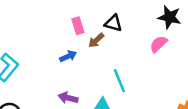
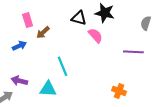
black triangle: (113, 23) -> (79, 18), moved
pink semicircle: (158, 44) -> (95, 35), turned 91

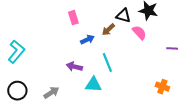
brown arrow: (43, 32) -> (108, 30), moved
blue arrow: (19, 46) -> (87, 40), moved
purple arrow: (19, 81) -> (74, 67), moved

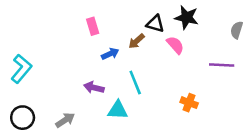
orange cross: (162, 87) -> (189, 103), moved

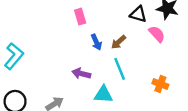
brown arrow: (136, 41) -> (118, 42), moved
blue arrow: (110, 54) -> (96, 42), turned 91
orange cross: (189, 103) -> (160, 84), moved

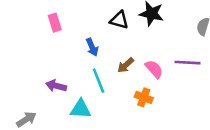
pink semicircle: (157, 34) -> (154, 69), moved
blue arrow: (96, 42) -> (92, 47), moved
brown arrow: (118, 42) -> (126, 65), moved

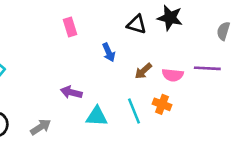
pink semicircle: (154, 69) -> (173, 75), turned 138
cyan line: (99, 81) -> (134, 111), moved

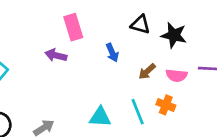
black star: (170, 18) -> (174, 35), moved
pink rectangle: (70, 27) -> (73, 27), size x1.4
purple arrow: (71, 92) -> (56, 55), moved

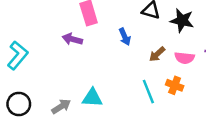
cyan triangle: (100, 117) -> (92, 98), moved

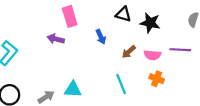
orange cross: (175, 85) -> (157, 79), moved

